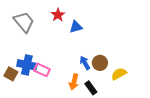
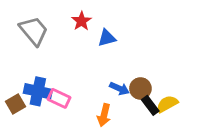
blue arrow: (85, 63) -> (119, 88), turned 144
brown square: (11, 74) -> (15, 104), turned 32
black rectangle: (91, 88) -> (150, 105), moved

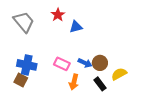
pink rectangle: (59, 98) -> (62, 64), moved
brown square: (15, 104) -> (21, 80), moved, turned -32
black rectangle: (150, 105) -> (100, 84), moved

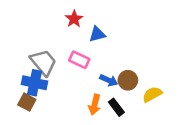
gray trapezoid: (24, 22) -> (43, 62), moved
pink rectangle: (62, 64) -> (79, 60), moved
black rectangle: (100, 84) -> (116, 107), moved

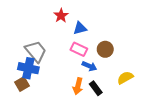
pink rectangle: (79, 60) -> (79, 49), moved
brown circle: (128, 80) -> (105, 49), moved
brown square: (27, 102) -> (22, 84), turned 32

